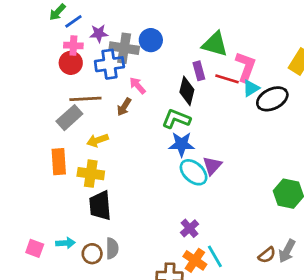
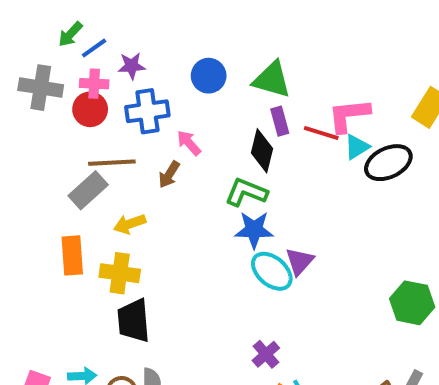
green triangle: (215, 44) -> (272, 80), moved
gray cross: (124, 48) -> (41, 88), moved
pink L-shape: (246, 67) -> (349, 115), turned -116

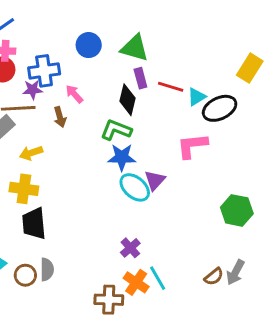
purple star: (132, 66) -> (33, 90), moved
pink L-shape: (349, 115) -> (192, 146), moved
brown arrow: (169, 174) -> (60, 117), turned -48

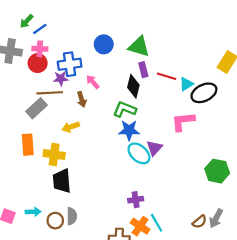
yellow arrow: (31, 153) -> (71, 127), moved
purple cross: (130, 248) -> (136, 200), turned 32

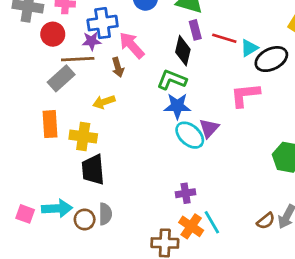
red circle: (38, 63) -> (53, 34), moved
pink arrow: (93, 82) -> (132, 45), size x1.5
cyan arrow: (33, 212) -> (57, 208), size x1.5

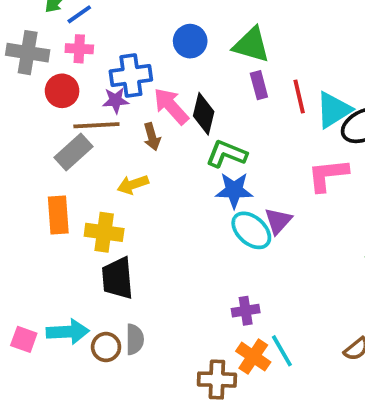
red line: (224, 38) -> (299, 97), turned 60
cyan triangle: (249, 48) -> (334, 110), size x1.5
black diamond: (183, 51) -> (204, 114), moved

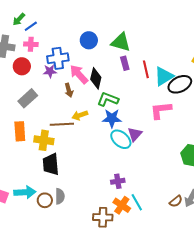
brown line: (96, 125) -> (62, 124), moved
yellow arrow: (133, 184) -> (80, 115), moved

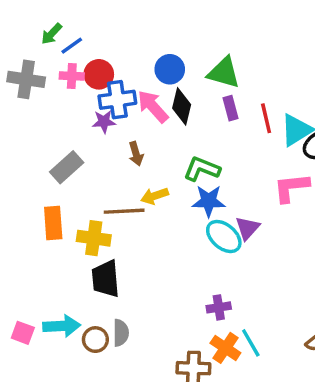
red circle: (22, 66) -> (99, 74), moved
pink arrow: (79, 74) -> (153, 106), moved
black diamond: (96, 78) -> (182, 106), moved

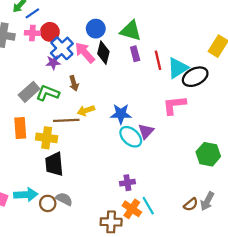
blue cross: (117, 100) -> (62, 48), turned -35
green L-shape: (202, 169) -> (48, 93), moved
gray semicircle: (121, 333) -> (64, 199), turned -63

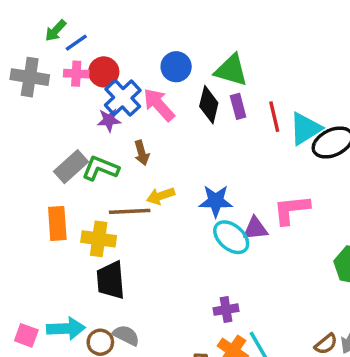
black diamond: (103, 53) -> (209, 105), moved
pink L-shape: (174, 105) -> (291, 210), moved
purple triangle: (146, 131) -> (255, 229), turned 42

